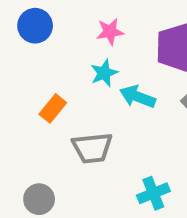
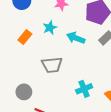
cyan star: (104, 73) -> (50, 28), moved
orange rectangle: (53, 108) -> (25, 37), moved

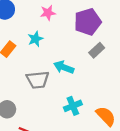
cyan arrow: (76, 38) -> (64, 67), moved

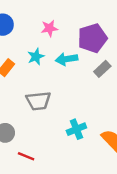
cyan arrow: (64, 67) -> (67, 59), moved, turned -30

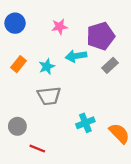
cyan star: (36, 57) -> (47, 67), moved

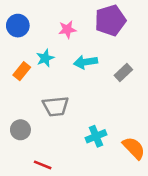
purple pentagon: (101, 36) -> (110, 20), moved
cyan star: (47, 67) -> (45, 58), moved
gray circle: (17, 126) -> (20, 130), moved

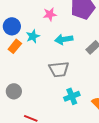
blue circle: (18, 26) -> (12, 26), moved
gray trapezoid: (56, 106) -> (59, 69), moved

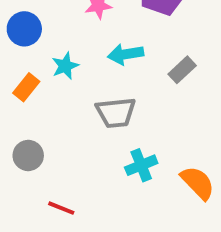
cyan star: (33, 36) -> (65, 66), moved
orange rectangle: (15, 46) -> (26, 87), moved

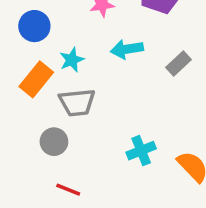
orange rectangle: (26, 87) -> (36, 79), size x1.4
gray trapezoid: (116, 113) -> (77, 103), moved
gray circle: (28, 155) -> (54, 142), moved

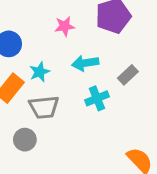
cyan cross: (141, 151) -> (97, 98), moved

